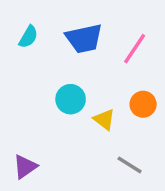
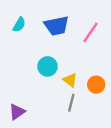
orange circle: (143, 104) -> (96, 85), moved
gray line: (130, 165) -> (71, 103), moved, turned 72

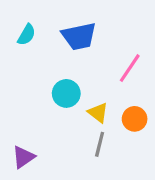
pink line: (91, 32) -> (130, 68), moved

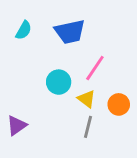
pink line: (130, 68) -> (95, 68), moved
purple triangle: (23, 157) -> (17, 125), moved

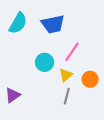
cyan semicircle: (24, 30) -> (18, 23), size x1.5
yellow triangle: (87, 99) -> (66, 75), turned 40

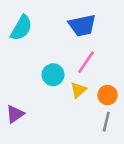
blue trapezoid: (53, 24) -> (82, 25), moved
gray line: (67, 96) -> (106, 122), moved

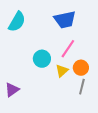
orange circle: (108, 95) -> (81, 68), moved
gray line: (106, 122) -> (82, 87), moved

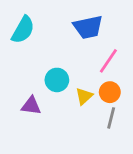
pink line: (68, 49) -> (108, 61), moved
purple triangle: (12, 90) -> (31, 106), moved, turned 42

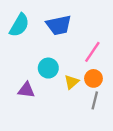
blue trapezoid: (88, 27) -> (59, 25), moved

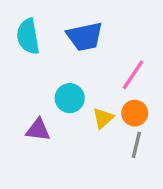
cyan semicircle: (19, 25) -> (28, 36), turned 140

